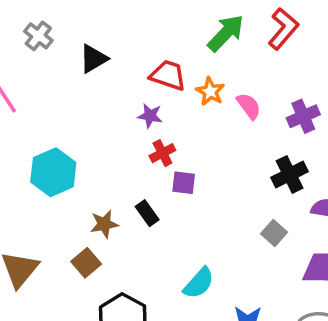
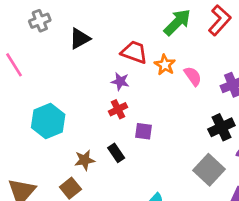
gray cross: (38, 36) -> (40, 21), turned 30
red cross: (162, 153) -> (118, 109), moved
gray square: (274, 233) -> (209, 170), size x1.6

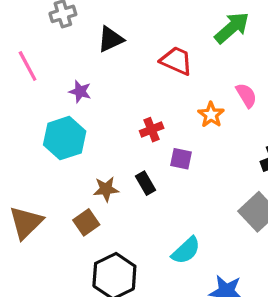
orange star: (165, 65) -> (211, 115), moved
purple star: (120, 81) -> (80, 92), moved

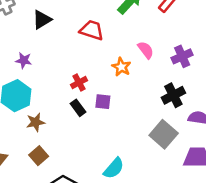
black rectangle: (145, 183) -> (78, 108), moved
brown star: (106, 189) -> (36, 122), moved

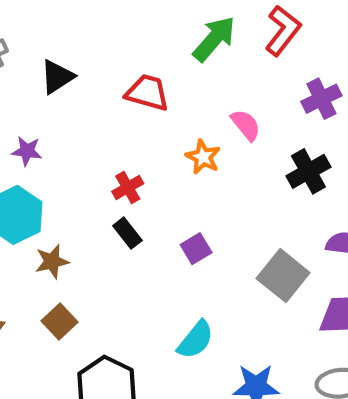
purple cross: (182, 56) -> (321, 99), moved
black cross: (173, 95) -> (308, 171), moved
purple square: (103, 102) -> (196, 249), moved, turned -35

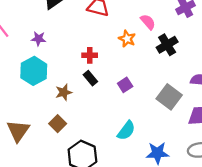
black cross: (308, 171) -> (167, 45), moved
red cross: (128, 188) -> (90, 55), turned 32
brown star: (52, 262) -> (64, 92), moved

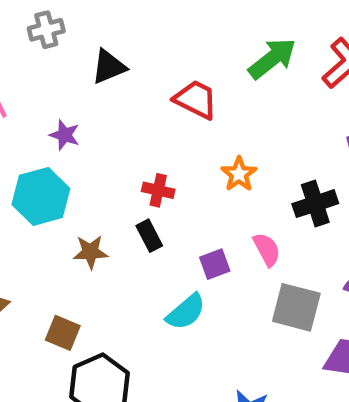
pink semicircle: (148, 22) -> (267, 249), moved
gray square: (169, 97) -> (296, 307), turned -35
brown square: (58, 124) -> (63, 333), moved, turned -35
cyan semicircle: (126, 131) -> (186, 312), moved

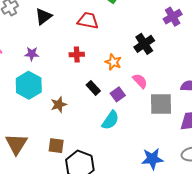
orange star: (239, 174) -> (113, 62), moved
red cross: (158, 190) -> (77, 55), moved
black cross: (315, 204) -> (144, 44), moved
black rectangle: (149, 236) -> (93, 88), moved

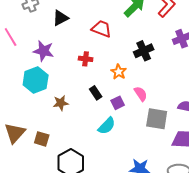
black cross: (144, 44) -> (144, 51), moved
purple star: (32, 54) -> (44, 51), size x1.5
brown square: (56, 146) -> (42, 139), moved

